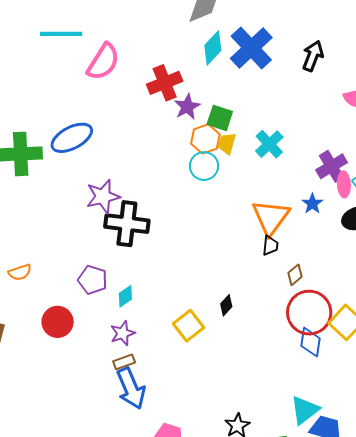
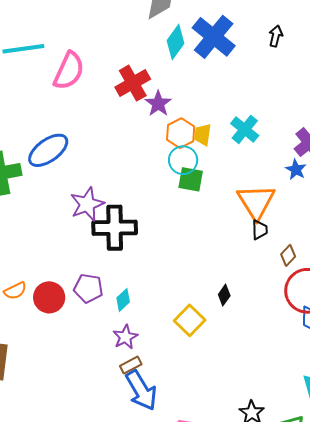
black arrow: (313, 56) -> (276, 36), size x0.7
green square: (220, 118) -> (191, 179), moved
blue star: (312, 204) -> (296, 170), moved
red circle: (58, 322) -> (49, 297), moved

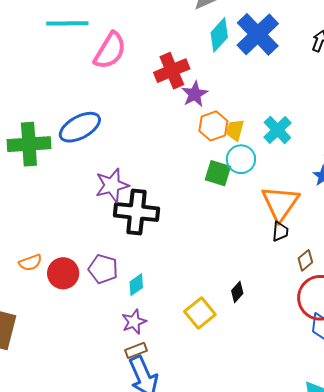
cyan circle: (183, 160) -> (241, 159), moved

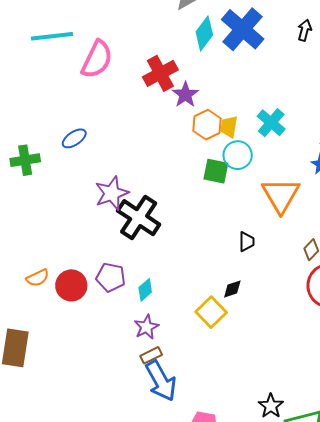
blue ellipse: (80, 127) -> (74, 138), size x0.6
green cross: (29, 144) -> (25, 160), size x0.7
black cross: (136, 212) -> (139, 218), turned 33
black trapezoid: (280, 231) -> (247, 242), moved
black diamond: (237, 292) -> (232, 289), moved, turned 35

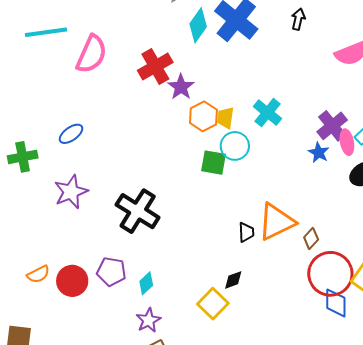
purple star: (112, 193) -> (71, 192), moved
orange triangle: (281, 195) -> (276, 222), moved, turned 36

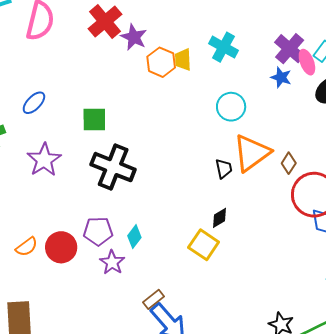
cyan circle: (235, 146) -> (231, 107), moved
green square: (214, 163) -> (94, 119), moved
purple star: (148, 320) -> (112, 262), moved

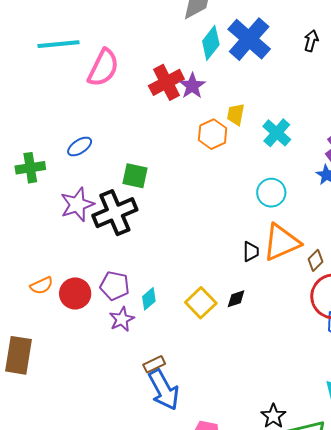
purple star: (134, 37) -> (192, 86), moved
yellow trapezoid: (183, 60) -> (236, 114), moved
black cross: (113, 167) -> (115, 213), moved, turned 33
yellow square: (204, 245) -> (201, 303), moved

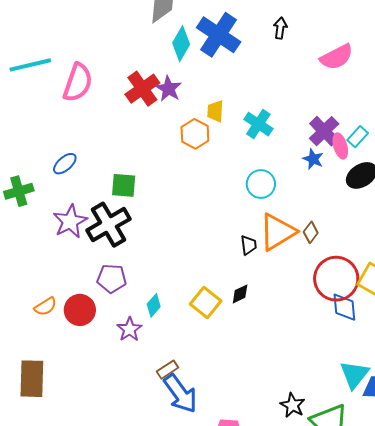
brown diamond: (315, 260) -> (311, 232), moved
purple pentagon: (115, 286) -> (112, 278), moved

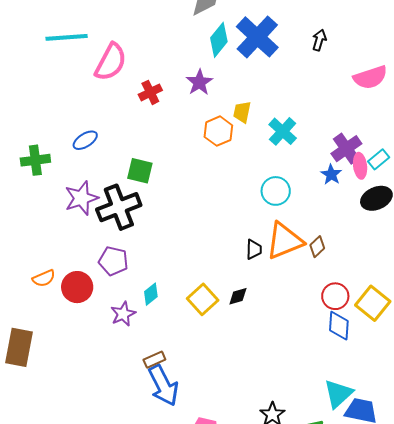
red cross: (142, 89) -> (150, 92), moved, size x0.7
red circle: (336, 279) -> (335, 296), size x0.6

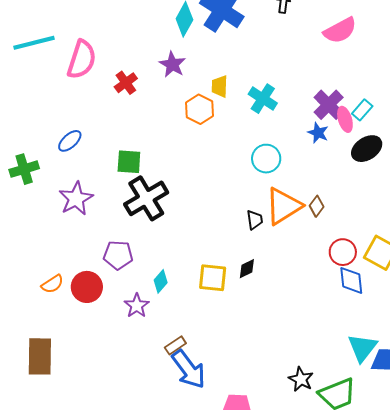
black cross: (119, 207) -> (146, 198), moved
yellow square: (203, 299) -> (213, 278), turned -32

